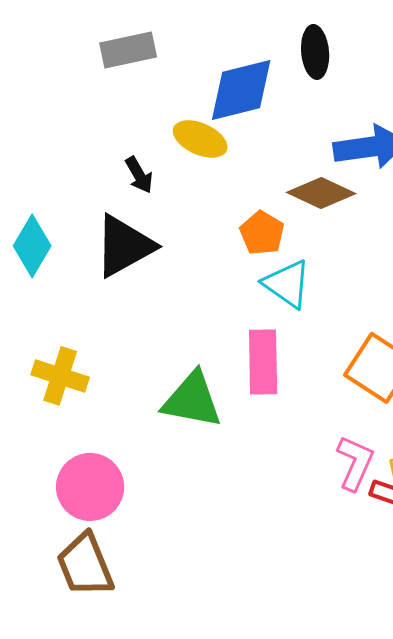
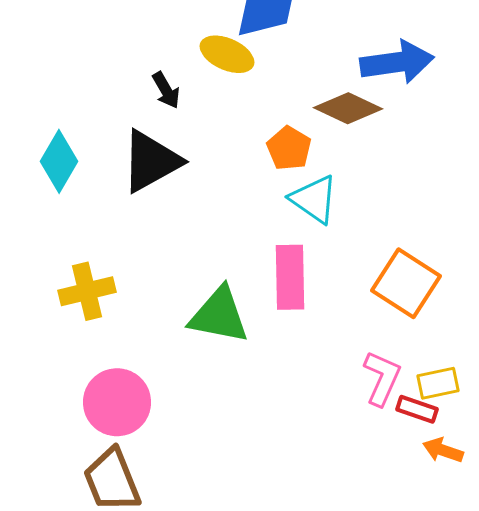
yellow cross: (60, 376) -> (87, 291), turned -32

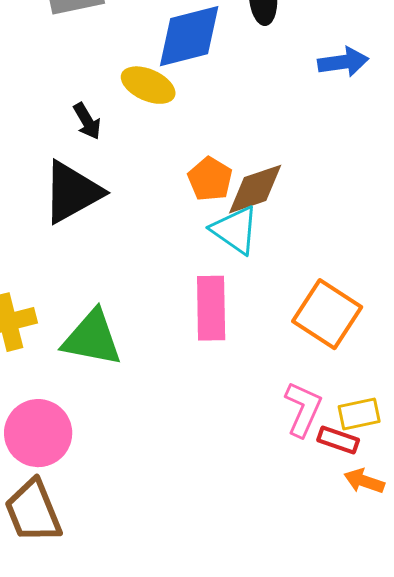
blue arrow: (397, 62) -> (343, 62), moved, size x0.7
brown diamond: (348, 108) -> (255, 189), moved, turned -44
green triangle: (219, 315) -> (92, 338), moved

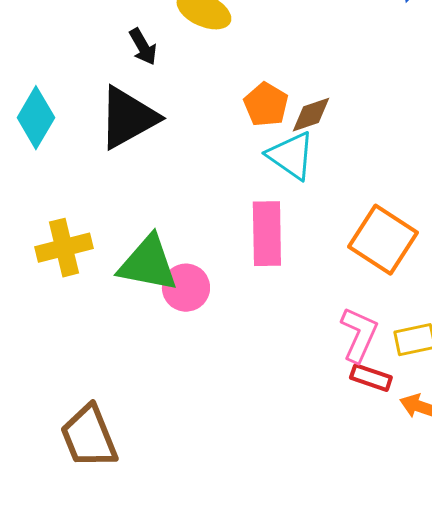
brown diamond: (255, 189) -> (311, 115), size x0.7
pink circle: (38, 433) -> (186, 288), moved, size x0.7
red rectangle: (338, 440) -> (371, 378), moved

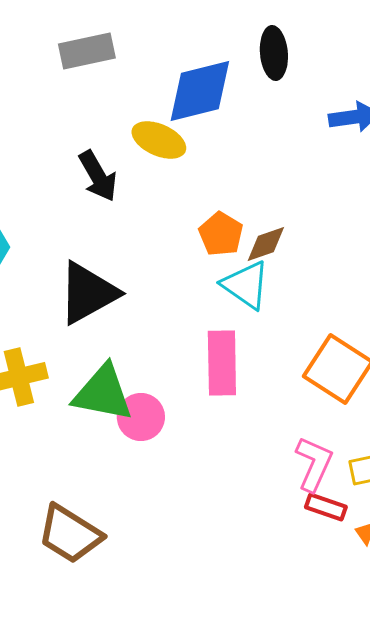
black arrow: (143, 47) -> (98, 176), size x1.4
black triangle: (128, 118) -> (88, 293), moved
brown trapezoid: (89, 437) -> (70, 534), moved, turned -36

